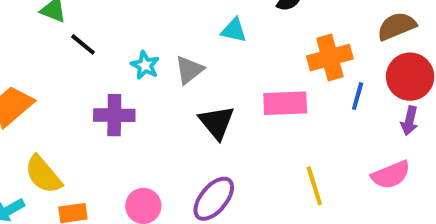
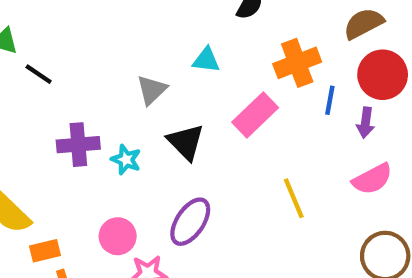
cyan triangle: (234, 30) -> (206, 60), moved
cyan star: (145, 65) -> (126, 160), moved
pink rectangle: (285, 103) -> (255, 115), turned -36
purple arrow: (410, 121) -> (366, 123), moved

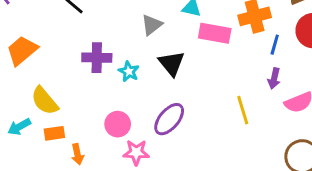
pink rectangle: (255, 115) -> (215, 33), moved, turned 48
purple arrow: (366, 123) -> (274, 78), moved
orange rectangle: (45, 251) -> (54, 133), moved

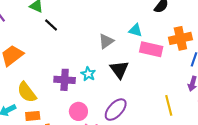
purple cross: (97, 58) -> (65, 80), moved

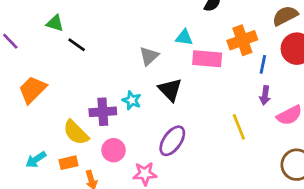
yellow semicircle: (27, 92) -> (76, 133), moved
pink circle: (78, 111) -> (114, 150), moved

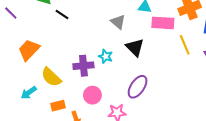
gray triangle: (149, 56) -> (118, 22), turned -35
yellow line: (239, 127) -> (185, 45), moved
yellow semicircle: (76, 133) -> (51, 77), moved
cyan arrow: (36, 160) -> (29, 93), moved

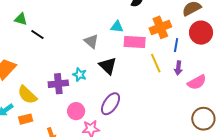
pink circle: (92, 95) -> (76, 111), moved
orange rectangle: (58, 106) -> (26, 119), moved

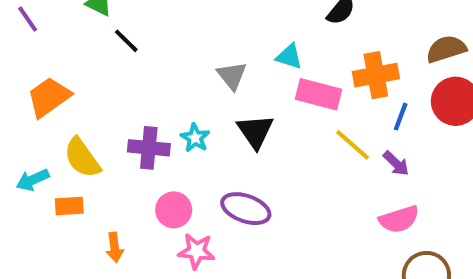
yellow line: (156, 63) -> (353, 145), turned -36
purple arrow: (178, 68) -> (396, 163), turned -64
pink semicircle: (197, 82) -> (399, 219), moved
purple ellipse: (111, 104) -> (246, 209), turned 65

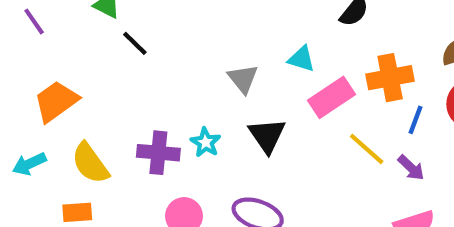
pink rectangle: (318, 94) -> (331, 97), turned -48
cyan arrow: (33, 180) -> (29, 164), moved

